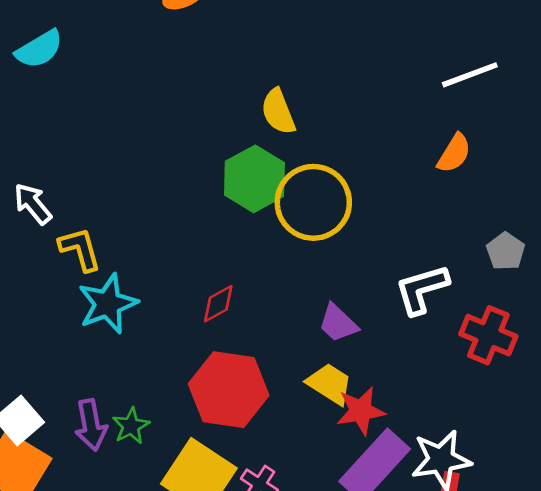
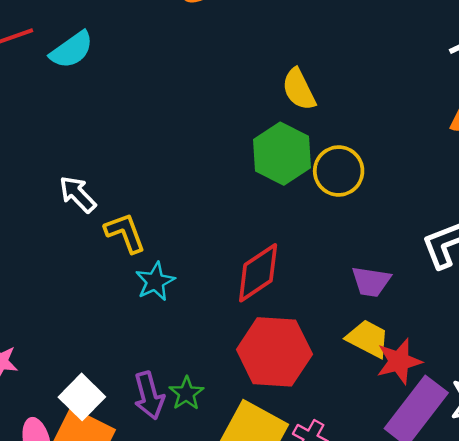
yellow circle: (313, 202) -> (339, 171), size x0.7
cyan star: (108, 304) -> (155, 281), size x0.7
red diamond: (218, 304) -> (258, 273), size x1.6
purple trapezoid: (338, 323) -> (371, 282), turned -30

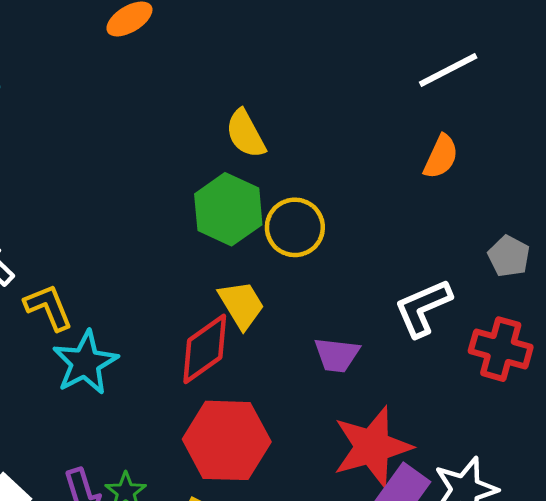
cyan star: (155, 281) -> (85, 363), size x1.4
yellow trapezoid: (368, 339) -> (242, 305), moved, turned 33
red star: (399, 361) -> (372, 447), size x1.5

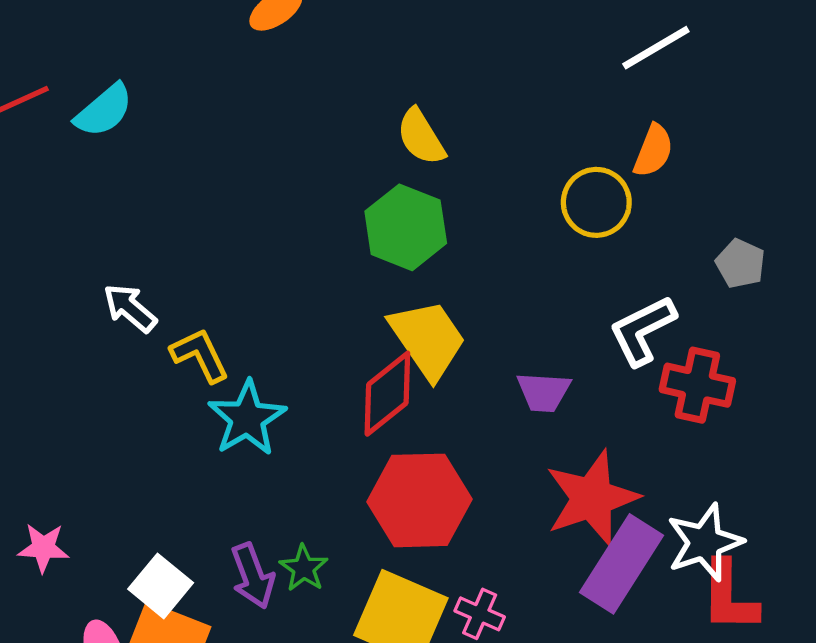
yellow circle: (295, 227) -> (596, 202), moved
yellow trapezoid: (242, 305) -> (428, 339), size x1.4
red cross: (501, 349) -> (697, 385), moved

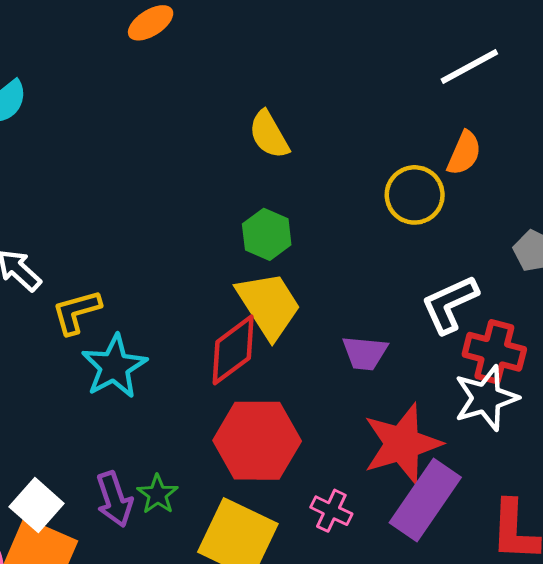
green hexagon: (406, 227) -> (267, 234), moved, size x0.7
yellow L-shape: (200, 355) -> (76, 312), turned -82
white star: (705, 542) -> (486, 398), moved
pink cross: (480, 614) -> (331, 511), moved

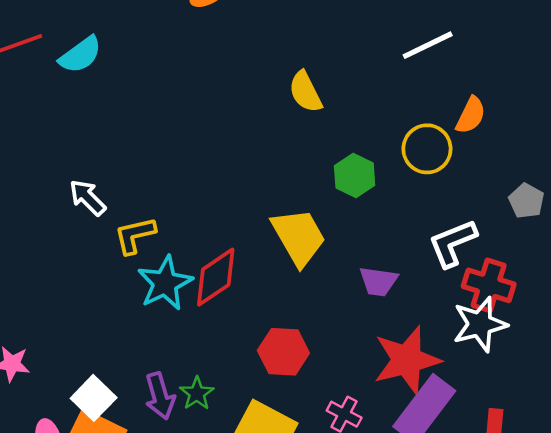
white line: (469, 66) -> (428, 45), moved
green hexagon: (267, 234) -> (355, 176), moved
red diamond: (233, 350) -> (216, 277), moved
red hexagon: (257, 441) -> (283, 352), size x0.7

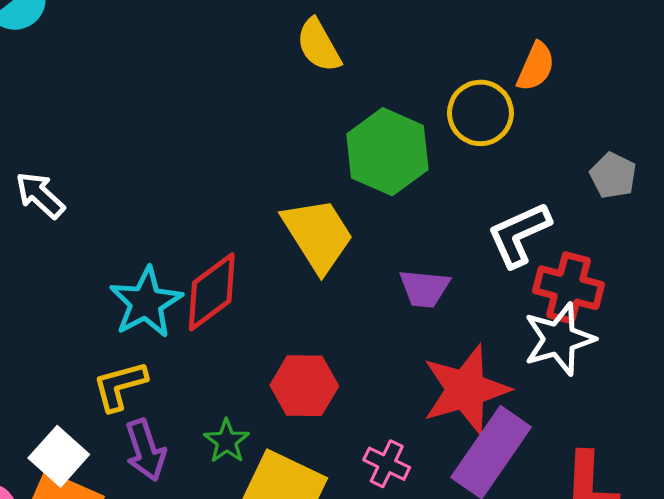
green hexagon: (355, 176) -> (387, 152), size x1.5
yellow L-shape: (135, 235) -> (120, 386), moved
green star: (197, 393) -> (227, 441), moved

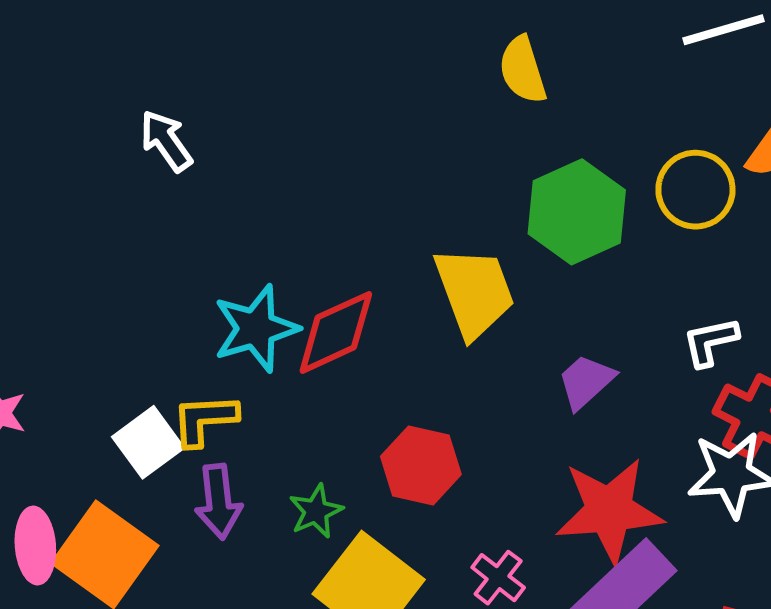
white arrow: (40, 195) -> (166, 141), moved
white L-shape: (519, 234) -> (710, 342), size x0.7
purple trapezoid: (424, 289) -> (586, 382), turned 120
white square: (59, 456) -> (148, 442), moved

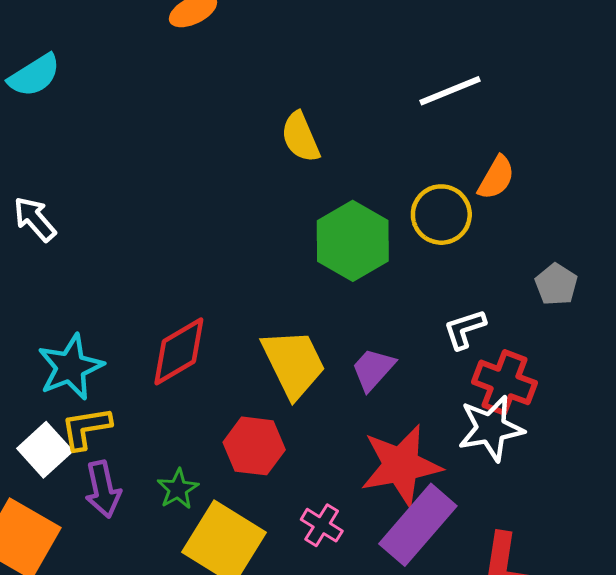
yellow trapezoid: (474, 292) -> (294, 363), moved
cyan star: (256, 328) -> (70, 367), moved

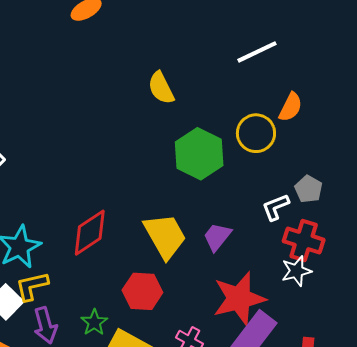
gray pentagon: (556, 284) -> (309, 189), moved
white star: (491, 428) -> (296, 271), size x0.7

